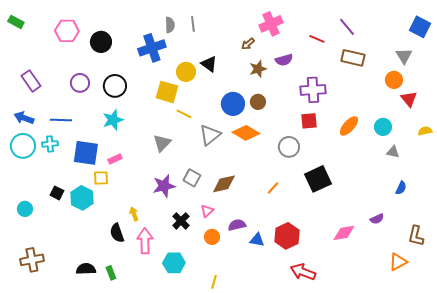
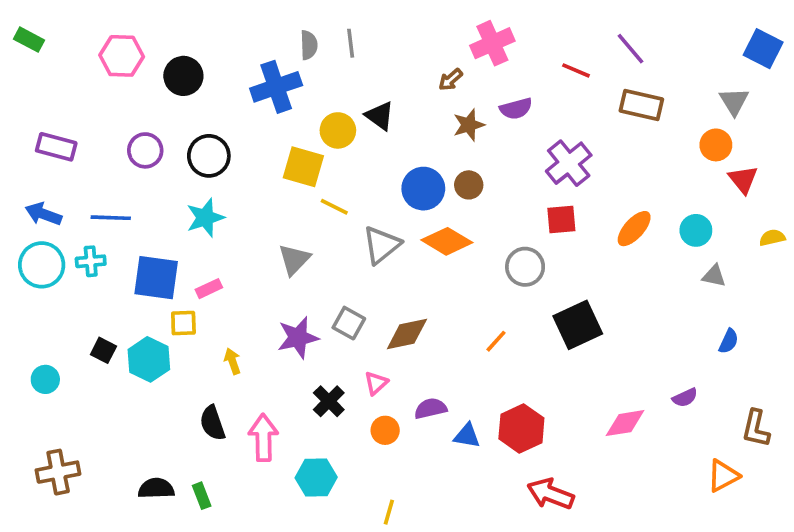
purple rectangle: (31, 81) -> (56, 147), turned -40
purple cross: (313, 90) -> (569, 163), turned -35
yellow arrow: (134, 214) -> (232, 361), moved

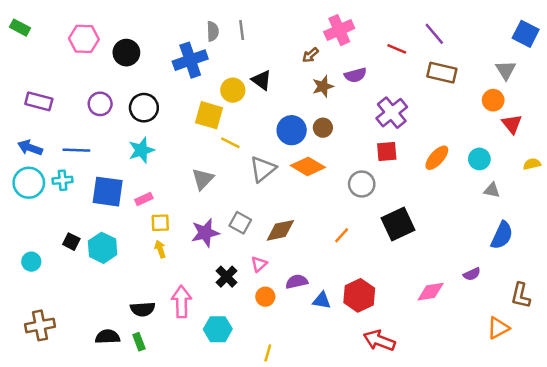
yellow square: (183, 323) -> (160, 223), moved
blue semicircle: (729, 341) -> (502, 235), size x1.6
black semicircle: (212, 423) -> (143, 309), moved, turned -75

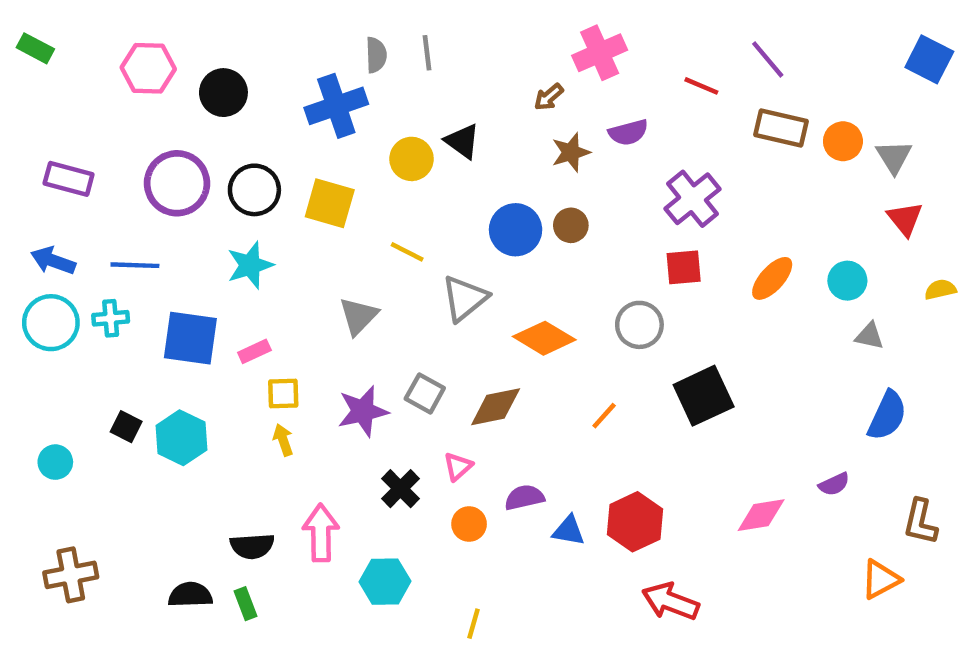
gray triangle: (506, 70) -> (894, 157), moved
orange circle: (493, 100) -> (843, 141), moved
purple circle: (100, 104) -> (177, 183), size x1.5
yellow square: (209, 115) -> (330, 203), moved
orange diamond: (308, 166) -> (544, 338), moved

